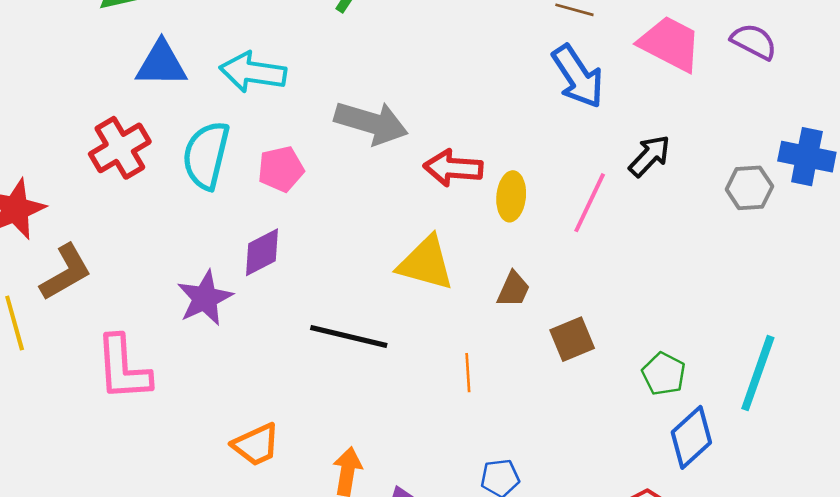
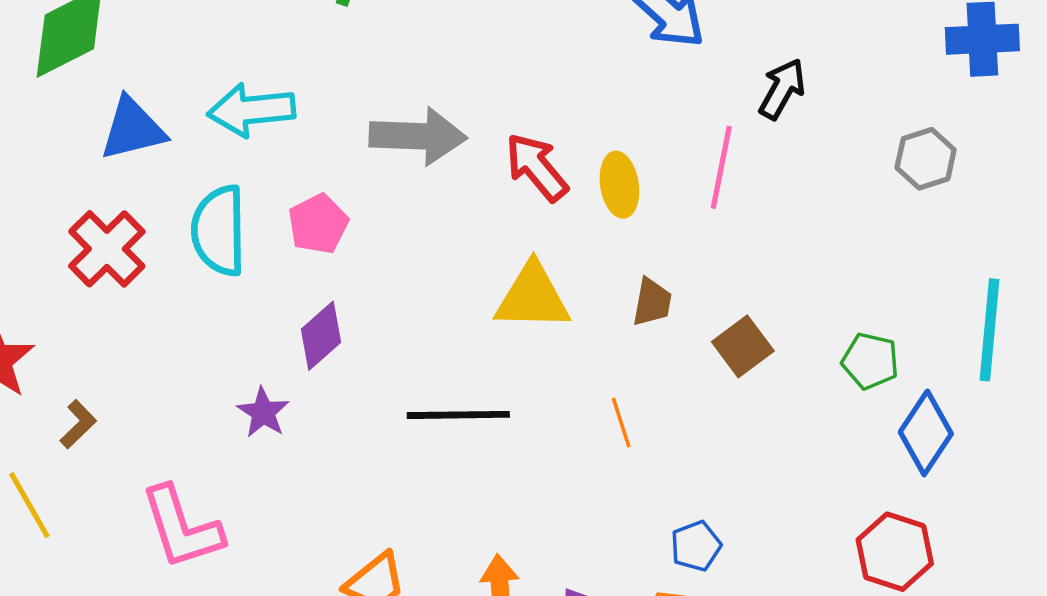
red arrow: (453, 168) -> (537, 167), turned 60
gray hexagon: (749, 188) -> (926, 159), moved
brown L-shape: (66, 272) -> (78, 424), size x0.6
purple star: (205, 298) -> (263, 412), size x0.7

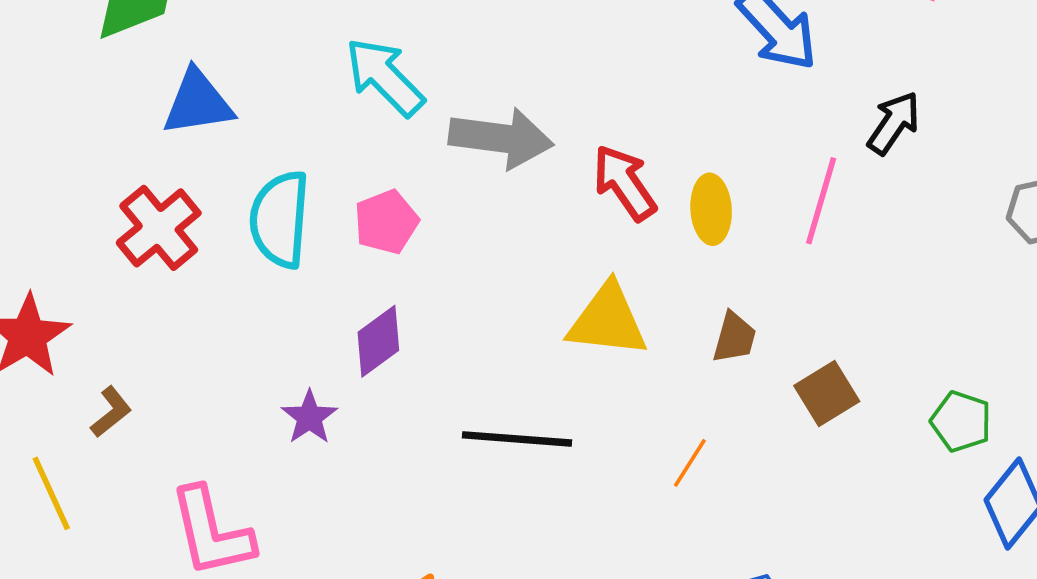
cyan arrow: (251, 110) -> (385, 77), moved, turned 46
orange line: (621, 423) -> (690, 463), turned 45

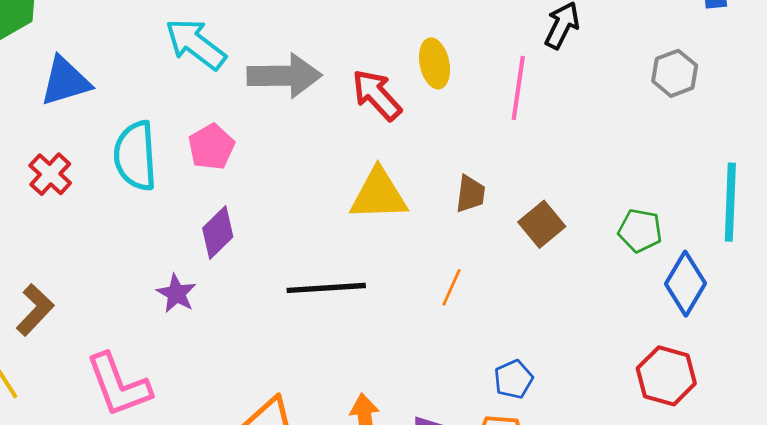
yellow ellipse: (711, 209) -> (435, 63), moved
red cross: (159, 228) -> (50, 174), size x0.7
brown L-shape: (111, 412) -> (35, 310), size x1.4

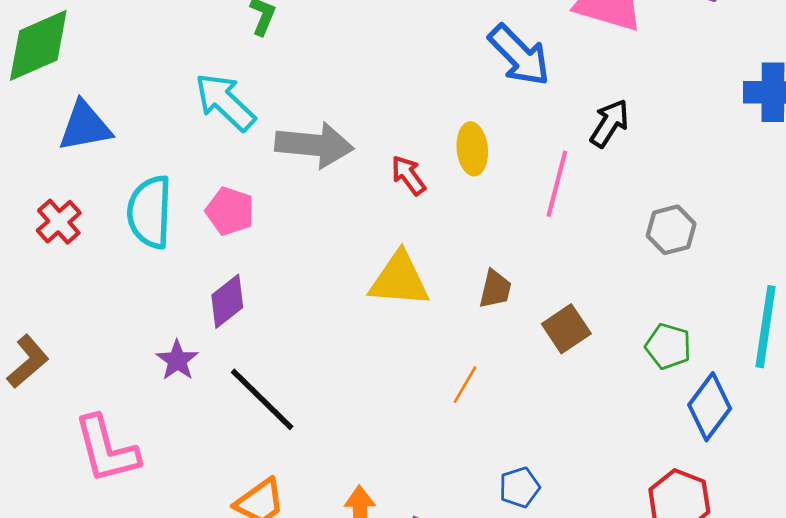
gray hexagon: (675, 73) -> (671, 230), moved
red arrow: (377, 95) -> (408, 175), size x0.7
pink pentagon: (211, 147) -> (230, 211), turned -30
black line: (326, 288) -> (262, 399), moved, turned 42

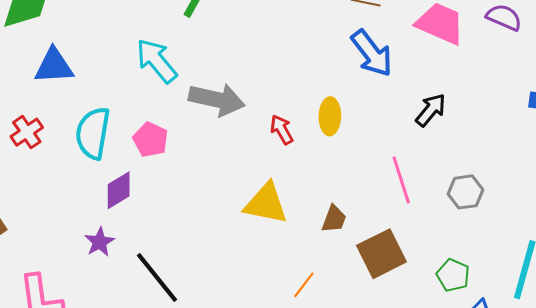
pink line: (557, 184) -> (401, 180), moved, turned -39
purple diamond: (227, 301) -> (119, 190), moved
brown square: (566, 329) -> (381, 254), size x1.4

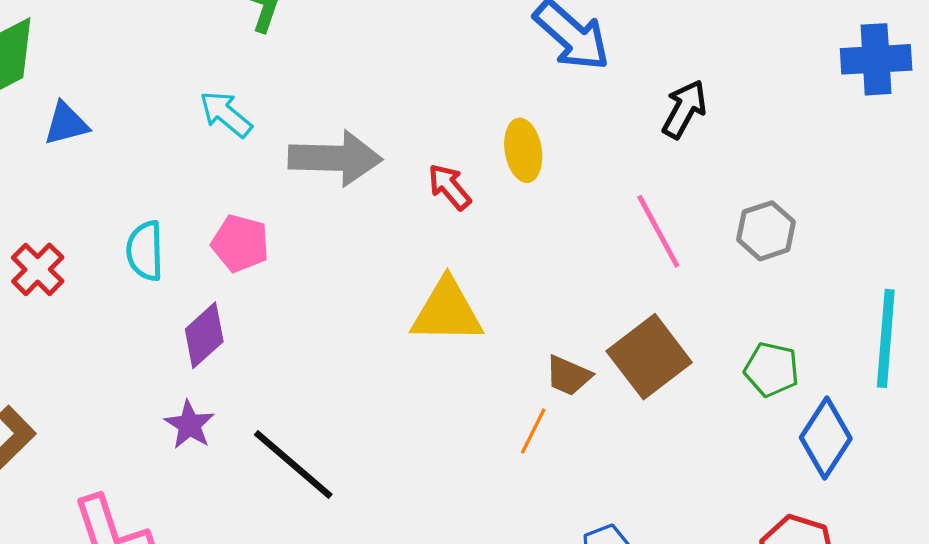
cyan arrow: (157, 61) -> (226, 114), size x0.7
blue triangle: (54, 66) -> (66, 124), moved, size x0.7
cyan semicircle: (93, 133) -> (145, 251), size x0.7
brown trapezoid: (334, 219) -> (568, 376), moved, turned 104

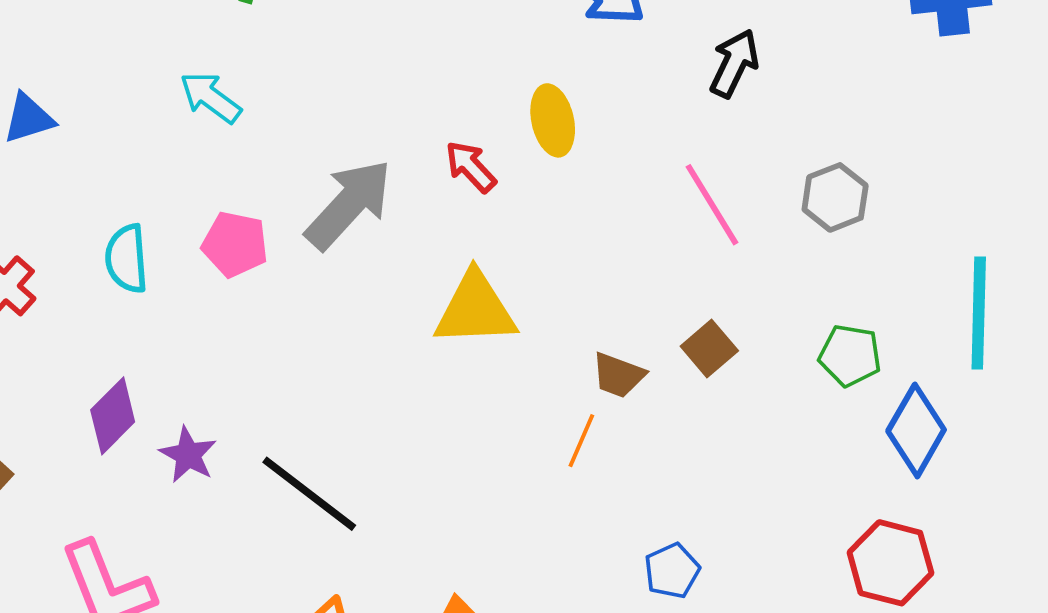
gray arrow: (335, 158) -> (349, 204), moved, turned -46
purple diamond: (204, 335) -> (113, 416), moved
brown square: (649, 357) -> (709, 348), size x0.6

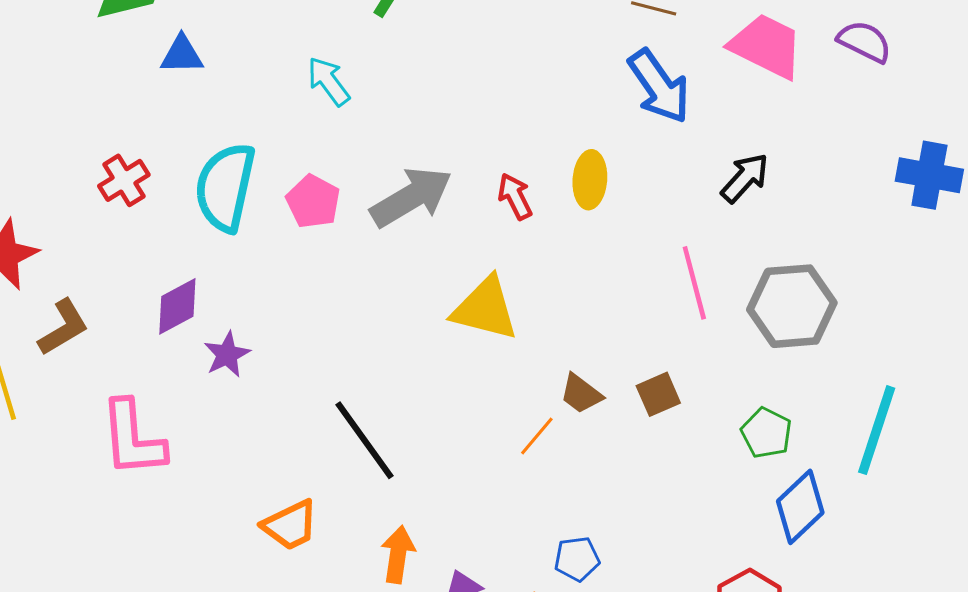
gray hexagon: (835, 197) -> (792, 306), size x1.6
cyan semicircle: (127, 259) -> (225, 187), size x1.6
black line: (309, 494) -> (365, 440), moved

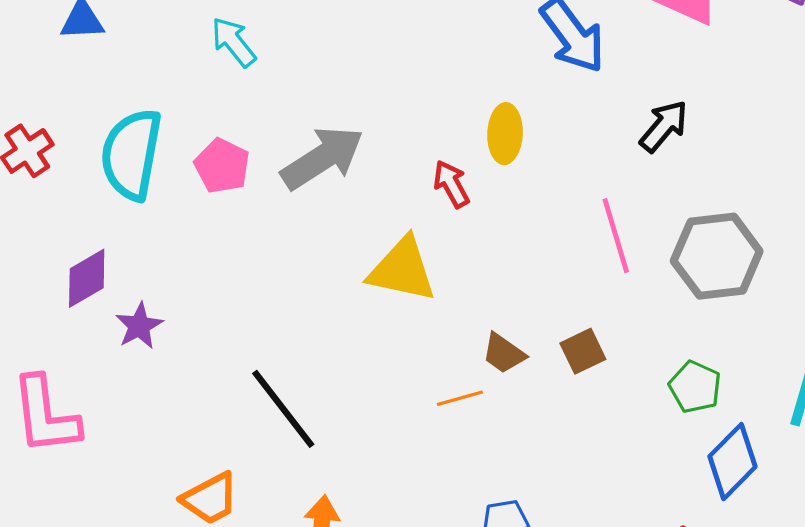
red arrow: (515, 196) -> (451, 184), moved
orange line: (537, 436) -> (460, 398), turned 36

